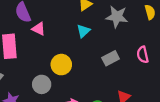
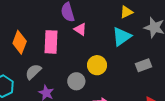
cyan triangle: (83, 31) -> (122, 37), size x1.5

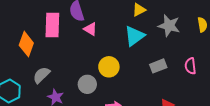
pink rectangle: (51, 42) -> (52, 25), moved

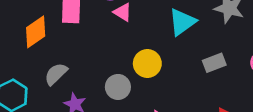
orange diamond: (26, 44) -> (36, 32), turned 35

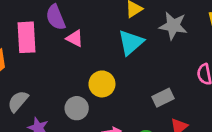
gray rectangle: (214, 63) -> (163, 98), moved

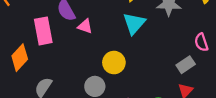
gray rectangle: (163, 98) -> (186, 65), moved

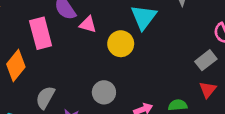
yellow circle: (114, 63) -> (121, 44), moved

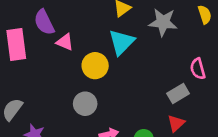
gray circle: (104, 92) -> (85, 104), moved

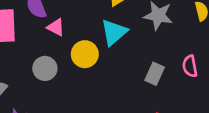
gray rectangle: (178, 93) -> (155, 74), moved, turned -40
gray circle: (85, 104) -> (45, 68), moved

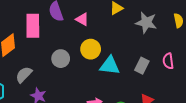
pink triangle: (56, 27) -> (82, 19), moved
cyan triangle: (114, 32) -> (110, 66), moved, turned 45

